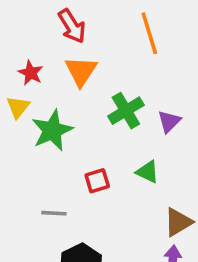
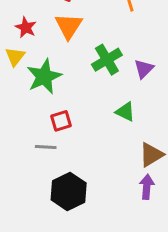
red square: (97, 181) -> (61, 121), moved

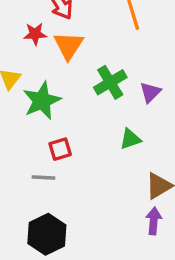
red star: (26, 27) -> (35, 34), moved, turned -30
green triangle: (125, 112) -> (130, 139), turned -45
black hexagon: (69, 191) -> (47, 234), moved

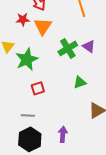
purple triangle: (150, 92) -> (89, 46), moved, turned -40
gray line: (43, 177) -> (28, 115), moved
purple arrow: (154, 221) -> (63, 134), moved

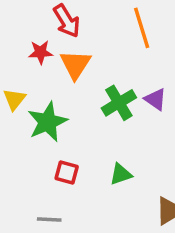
green triangle: (80, 82) -> (121, 174), moved
red square: (38, 88) -> (67, 172), turned 32

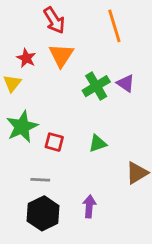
red star: (41, 52) -> (26, 58), moved, turned 30
green star: (47, 122) -> (22, 127), moved

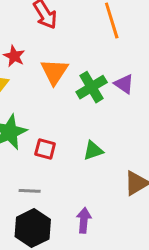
orange triangle: (61, 55) -> (54, 72), moved

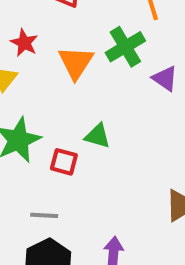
green cross: (92, 87) -> (125, 47), moved
green triangle: (93, 151) -> (98, 136), moved, turned 35

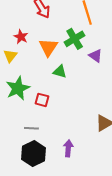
green triangle: (98, 136) -> (60, 71), moved

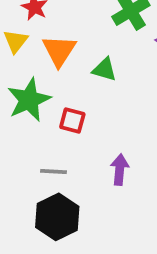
orange triangle: (48, 47) -> (59, 51), moved
purple arrow: (68, 148) -> (120, 170), moved

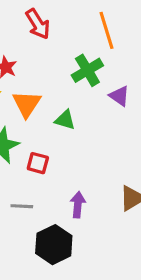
black hexagon: (57, 217) -> (54, 245), moved

